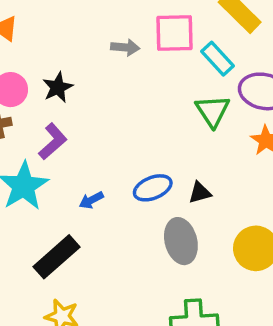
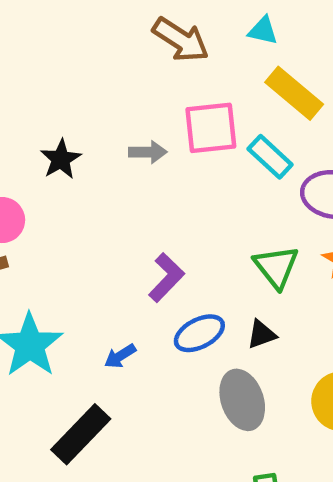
black star: (58, 87) -> (61, 159), moved
green triangle: (213, 111) -> (276, 267), moved
purple L-shape: (53, 141) -> (166, 278), moved

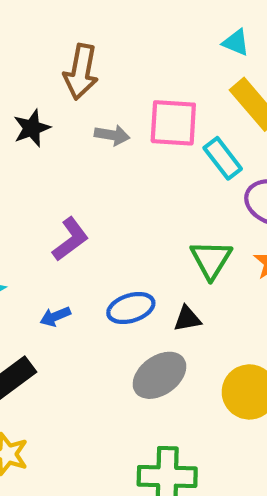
brown arrow: (181, 40) -> (81, 72), moved, turned 58
purple L-shape: (166, 278) -> (70, 239), moved
gray ellipse: (242, 400) -> (159, 375), turned 64

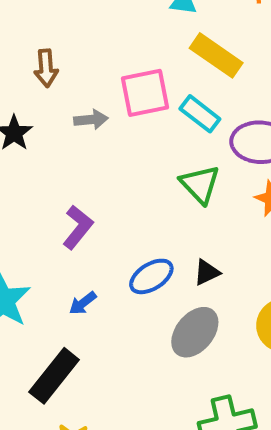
brown arrow: (81, 72) -> (46, 68), size x0.7
green triangle: (211, 260) -> (200, 184), moved

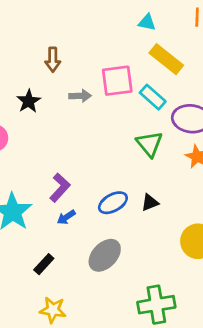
purple L-shape: (78, 227) -> (60, 188), moved
gray ellipse: (195, 332) -> (105, 255), moved
black rectangle: (54, 376) -> (44, 264), size x0.6

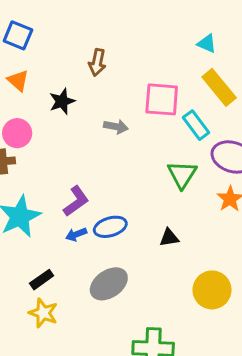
gray arrow: (80, 96) -> (116, 127), moved
blue ellipse: (113, 203) -> (110, 227), moved
yellow star: (53, 310) -> (43, 313), moved

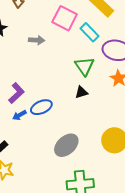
pink square: (162, 99) -> (65, 18), turned 30
black triangle: (169, 238) -> (81, 92), moved
gray ellipse: (109, 284) -> (66, 145), moved

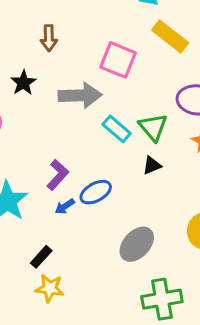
cyan rectangle: (90, 32) -> (117, 129), moved
gray arrow: (37, 40) -> (80, 95), size x1.8

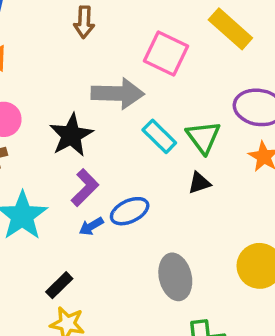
black star: (23, 83) -> (71, 135), moved, size x1.4
gray ellipse: (137, 244) -> (175, 277), turned -60

